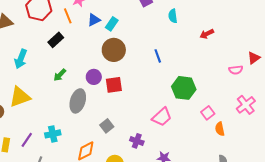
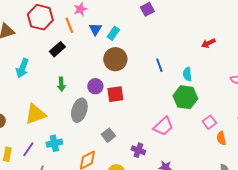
cyan semicircle: (173, 16) -> (187, 74), moved
blue triangle: (94, 20) -> (95, 29), turned -32
green arrow: (60, 75) -> (61, 84), turned -48
yellow triangle: (20, 97) -> (35, 114), moved

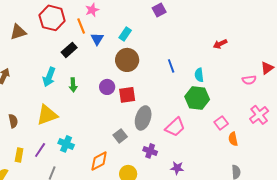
blue triangle: (95, 29) -> (97, 39), moved
cyan arrow: (22, 68) -> (49, 77), moved
gray ellipse: (79, 110) -> (143, 118), moved
cyan cross: (54, 143) -> (66, 144), turned 35

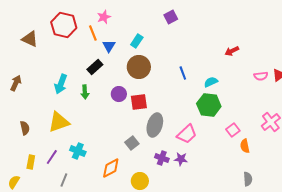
brown triangle: (18, 32) -> (30, 39), turned 42
black rectangle: (69, 50) -> (95, 67), moved
cyan semicircle: (199, 75) -> (211, 82), turned 72
pink semicircle: (249, 80) -> (261, 76), moved
purple star: (177, 168) -> (181, 159), moved

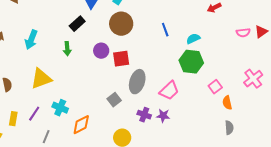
cyan arrow: (61, 84) -> (31, 40), moved
orange diamond: (111, 168) -> (81, 125), moved
gray semicircle: (248, 179) -> (229, 128), moved

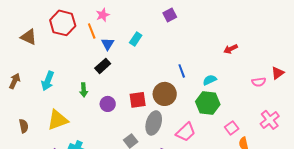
black rectangle: (77, 24) -> (103, 66), moved
brown circle: (121, 24) -> (165, 94), moved
pink semicircle: (243, 33) -> (259, 82), moved
purple circle: (101, 51) -> (108, 104), moved

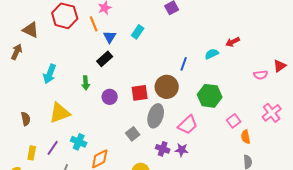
blue line: (182, 71) -> (184, 64), turned 40
cyan semicircle: (210, 80) -> (212, 54), moved
brown arrow: (15, 81) -> (17, 52), moved

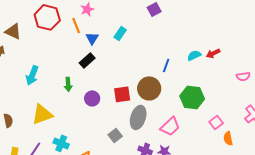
red arrow: (233, 42) -> (213, 53), moved

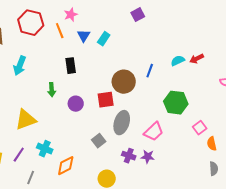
blue triangle: (92, 38) -> (84, 36), moved
black rectangle: (87, 60) -> (71, 66), turned -56
cyan arrow: (32, 75) -> (20, 66), moved
brown circle: (149, 88) -> (124, 82), moved

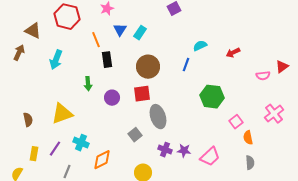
orange line: (60, 31) -> (96, 40), moved
cyan semicircle: (178, 61) -> (200, 46), moved
brown circle: (124, 82) -> (148, 67), moved
gray ellipse: (122, 123) -> (158, 117), turned -35
pink trapezoid: (154, 132) -> (210, 157), moved

